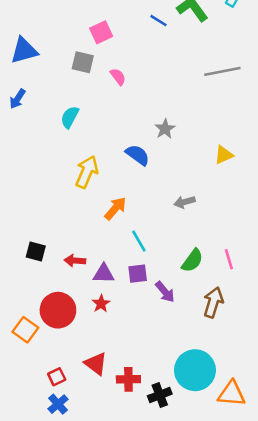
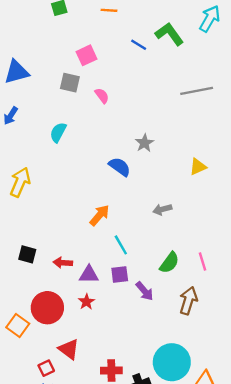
yellow arrow: (87, 172) -> (20, 182), moved
red triangle: (96, 364) -> (69, 349), moved

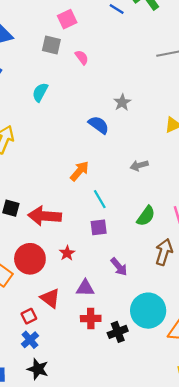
red arrow: (63, 263) -> (45, 216), size x1.8
purple triangle: (89, 275) -> (85, 288), moved
purple arrow: (145, 291) -> (119, 267), moved

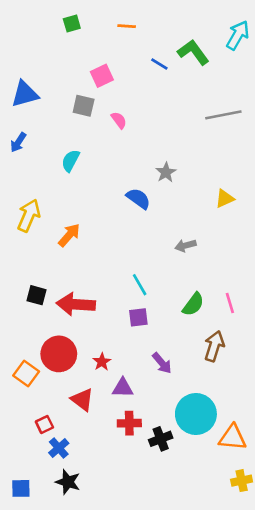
orange arrow: (79, 171) -> (69, 235), moved
red star: (67, 253) -> (102, 362), moved
red square: (29, 316) -> (44, 424), moved

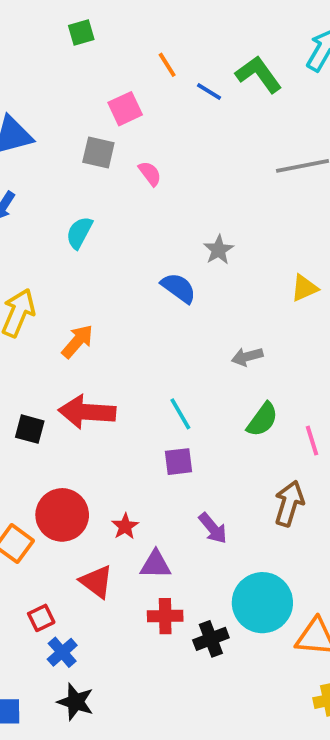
orange line: (127, 26) -> (167, 65), moved, turned 54
red arrow: (76, 304) -> (87, 412), moved
green semicircle: (193, 304) -> (262, 420), moved

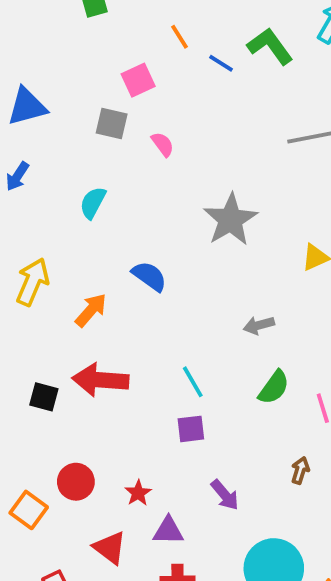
gray star: (219, 250) -> (230, 220), size x1.8
blue semicircle: (179, 288) -> (149, 276), moved
brown arrow: (289, 503) -> (300, 470), size x0.6
red circle: (62, 515) -> (76, 482), size x0.7

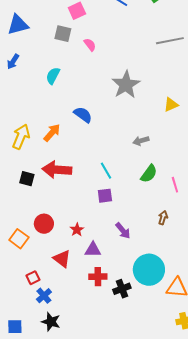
yellow arrow: (33, 282) -> (21, 137), moved

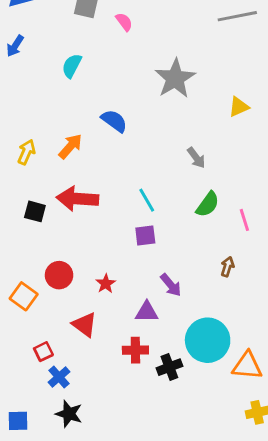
yellow arrow: (21, 137) -> (26, 152), size x0.7
gray arrow: (141, 141) -> (196, 158), turned -112
purple triangle: (93, 250) -> (147, 312), moved

